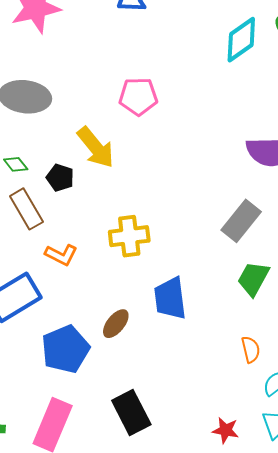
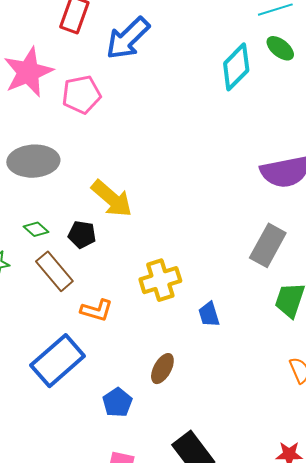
pink pentagon: (138, 96) -> (81, 95), moved
blue trapezoid: (170, 298) -> (209, 314), moved, size x0.6
blue pentagon: (65, 349) -> (117, 402), size x0.6

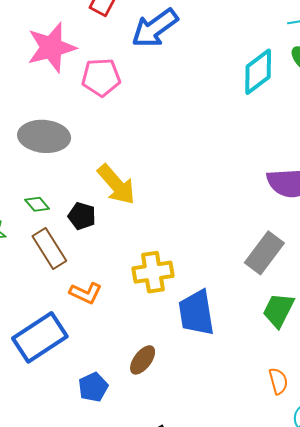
blue trapezoid: (209, 314) -> (196, 313), size x1.8

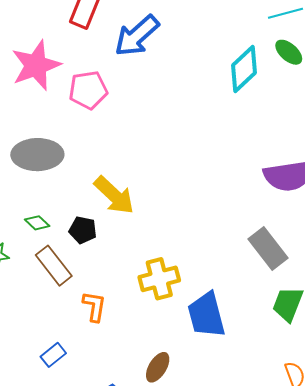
gray rectangle: (264, 253) -> (268, 249), turned -69
orange L-shape: (86, 293) -> (94, 306), turned -100
blue rectangle: (40, 337) -> (53, 355), size x0.5

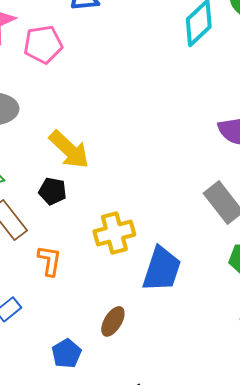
black pentagon: (83, 230) -> (53, 191), moved
blue trapezoid: (206, 315) -> (162, 269), turned -147

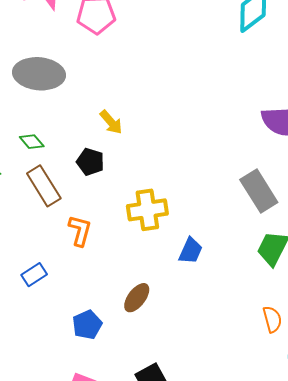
yellow arrow: (69, 150) -> (111, 122), size x0.6
blue trapezoid: (162, 269) -> (191, 251), size x0.6

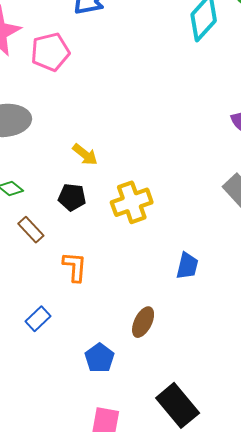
brown rectangle: (44, 186) -> (31, 230), size x0.7
yellow cross: (147, 210) -> (132, 202), moved

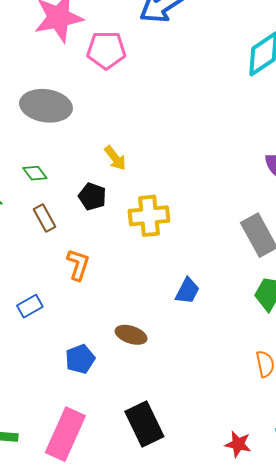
brown ellipse: (143, 322) -> (131, 335), turned 68

